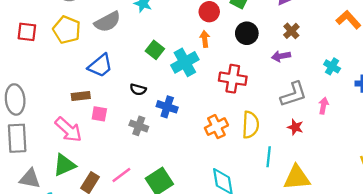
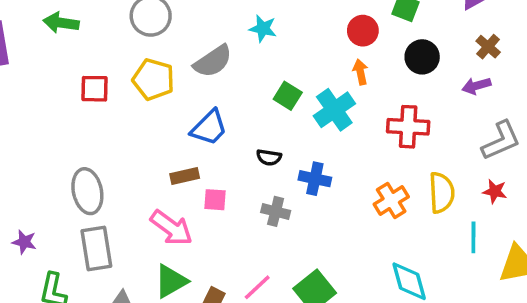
red star: (295, 127) -> (495, 191), moved

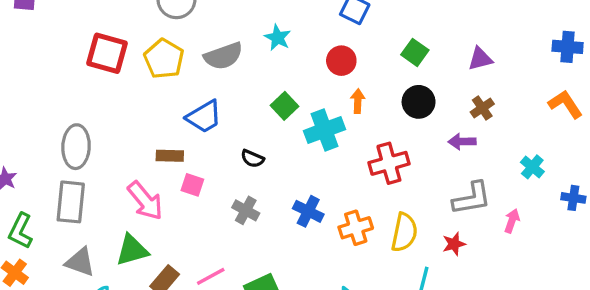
red circle: (363, 31) -> (341, 61), moved
red square: (94, 89) -> (107, 53), size x1.4
red cross: (408, 127) -> (389, 163), turned -33
blue cross: (315, 179) -> (308, 211), moved
red star: (495, 191) -> (454, 244), turned 30

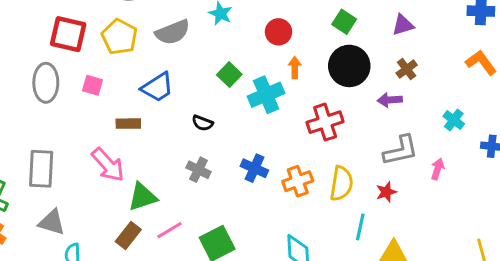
black circle: (419, 102) -> (349, 66), size x1.4
gray ellipse: (76, 147) -> (46, 83), moved
pink square: (192, 185) -> (93, 85), moved
green triangle: (132, 250) -> (142, 197), moved

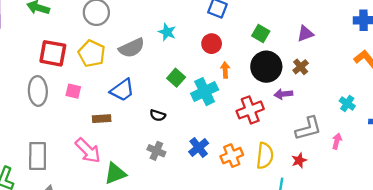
brown cross: (407, 69) -> (301, 67), moved
purple arrow: (390, 100) -> (283, 94), moved
blue cross: (254, 168) -> (199, 147), turned 30

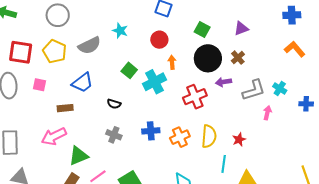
gray L-shape: (308, 128) -> (254, 90), moved
pink arrow: (337, 141) -> (267, 113), moved
blue cross: (199, 147) -> (151, 131), turned 36
pink arrow: (88, 151) -> (54, 136), turned 110

